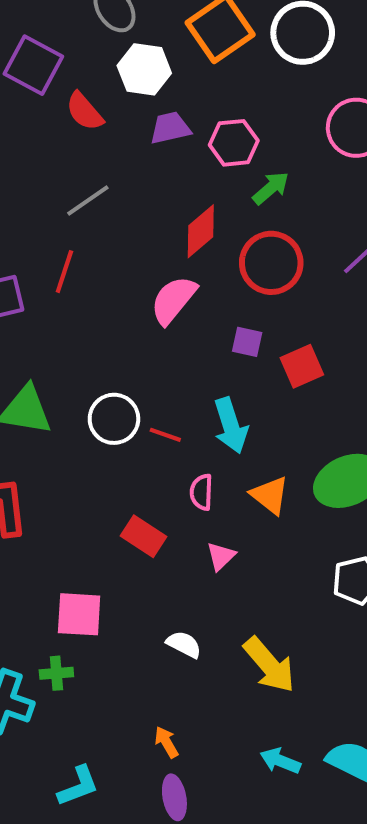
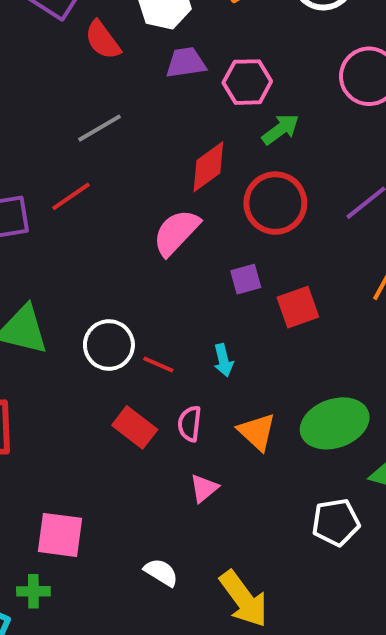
red line: (64, 272) -> (71, 196), turned 33
purple square: (247, 342) -> (246, 279), turned -32
cyan arrow: (231, 426) -> (223, 360), size x0.6
red rectangle: (144, 536) -> (135, 427), moved

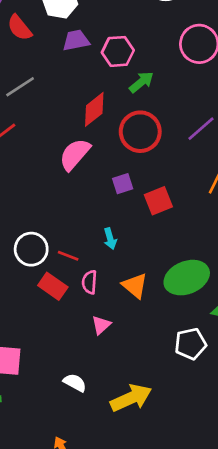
white circle: (109, 345) -> (31, 249), moved
red line: (158, 365) -> (68, 256), moved
yellow arrow: (244, 599) -> (131, 398), turned -75

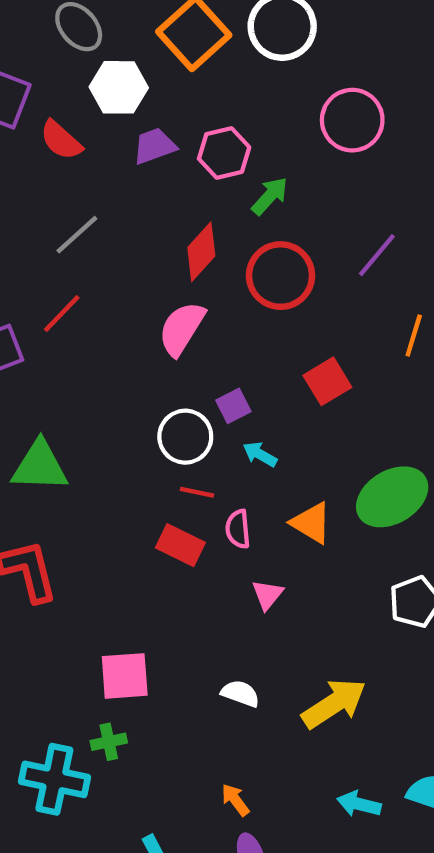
purple square: (123, 184) -> (233, 406), moved
cyan arrow: (110, 239) -> (260, 454), turned 145
white circle: (31, 249) -> (185, 437), moved

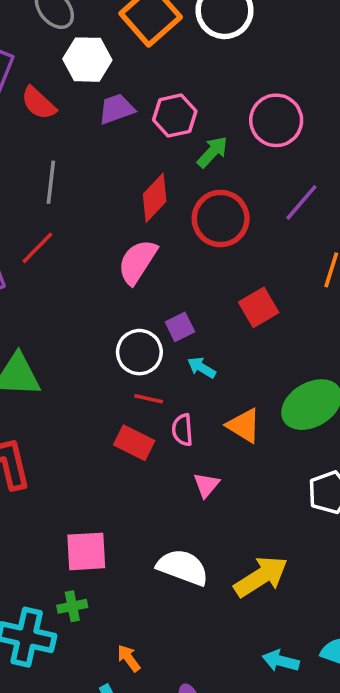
pink circle: (352, 120) -> (276, 120), moved
gray line: (77, 235) -> (51, 182), turned -42
white semicircle: (240, 693) -> (183, 567), size x1.6
orange arrow: (235, 800) -> (129, 658), moved

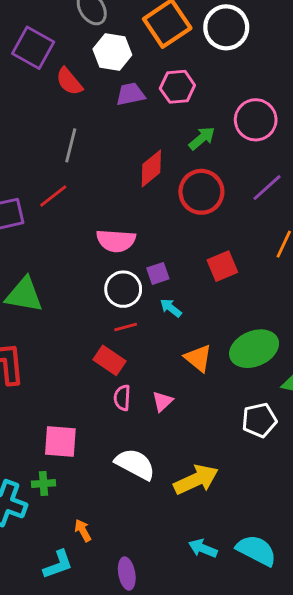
pink hexagon: (175, 116) -> (177, 87), moved
pink semicircle: (137, 262) -> (116, 241), moved, turned -126
red line: (149, 399) -> (126, 327), turned -35
pink semicircle: (182, 430) -> (122, 398), moved

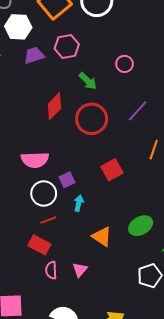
pink circle: (256, 120) -> (124, 64), size x0.6
green arrow: (202, 138) -> (88, 81), turned 90
cyan arrow: (171, 308) -> (79, 203), turned 70
green ellipse: (254, 349) -> (141, 226), size x0.7

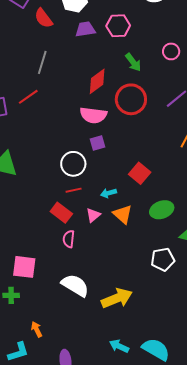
pink semicircle: (35, 160) -> (93, 115), moved
red square: (112, 170) -> (140, 173), moved, turned -30
purple square: (67, 180) -> (97, 143), moved
cyan arrow: (79, 203) -> (109, 193), moved, turned -126
pink triangle: (80, 270) -> (93, 215), moved

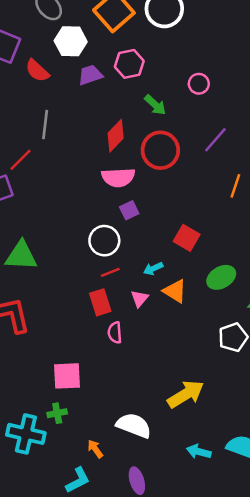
red line: (28, 97) -> (20, 160), moved
red rectangle: (61, 213) -> (100, 302), turned 45
white semicircle: (75, 285) -> (134, 425), moved

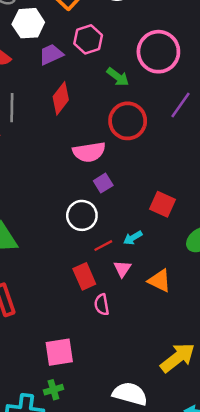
pink circle: (199, 84) -> (158, 52), size x2.0
red diamond: (116, 136) -> (61, 98), moved
red line: (110, 272) -> (103, 246), moved
orange triangle: (175, 291) -> (160, 281), moved

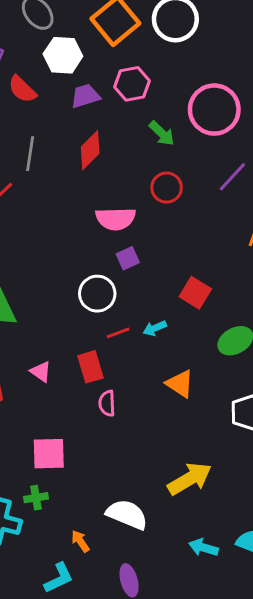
red circle: (128, 121) -> (167, 188), size x0.7
pink triangle: (122, 269) -> (41, 372), moved, turned -36

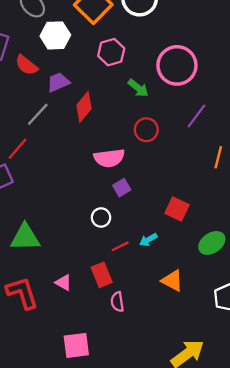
purple trapezoid: (85, 96) -> (58, 82), moved
gray line: (30, 154) -> (38, 114), turned 40
white circle: (97, 294) -> (101, 217), size x0.7

